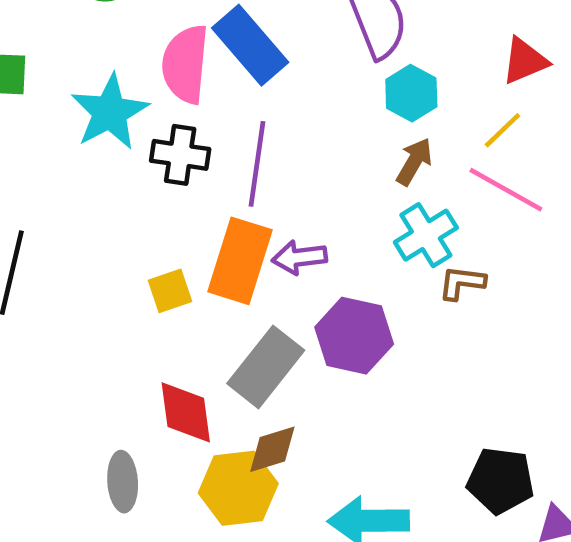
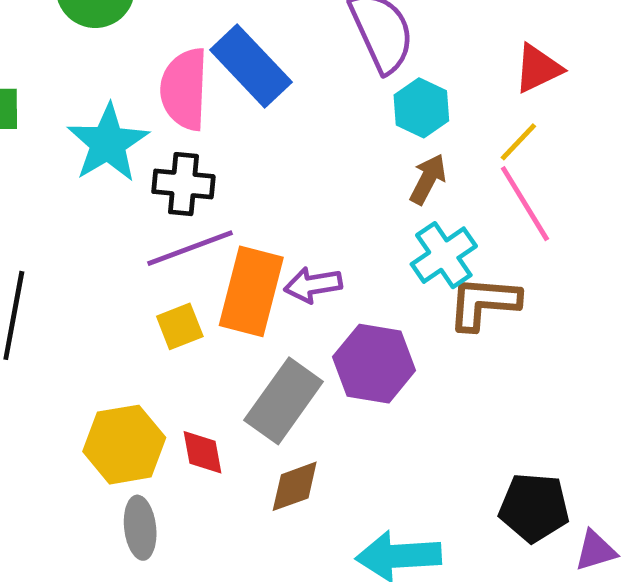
purple line: (257, 164) -> (190, 248), moved, turned 64
pink line: (506, 190) -> (525, 204), turned 32
brown L-shape: (462, 283) -> (484, 303), size x1.5
red diamond: (186, 412) -> (202, 452), size x0.7
yellow hexagon: (238, 488) -> (124, 445), moved

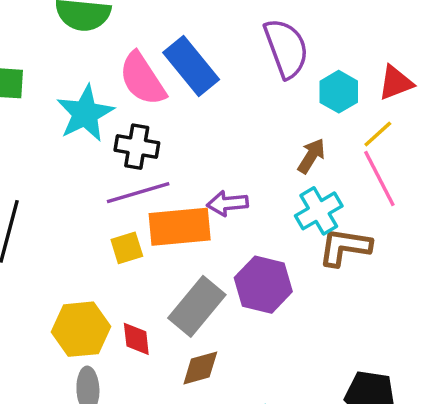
pink semicircle: (184, 89) -> (142, 79), turned -40
cyan hexagon: (421, 108) -> (339, 92), moved
purple arrow: (313, 285) -> (227, 203), moved
orange rectangle: (251, 291) -> (180, 227), turned 66

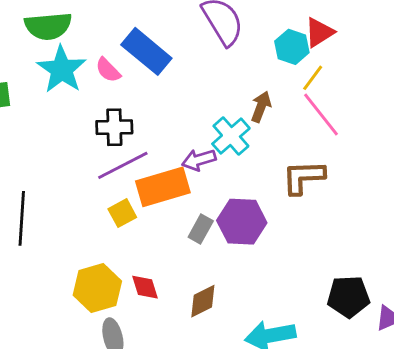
pink semicircle: (142, 79) -> (108, 70), size x0.6
cyan hexagon: (339, 92) -> (292, 47), moved
cyan star: (85, 113) -> (62, 69), moved
cyan cross: (319, 211) -> (231, 136), moved
gray rectangle: (197, 306) -> (201, 229), moved, size x0.6

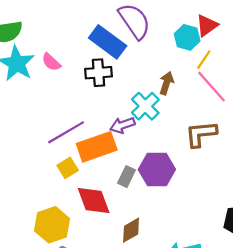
blue rectangle: (146, 51) -> (108, 42), moved
black cross: (114, 127) -> (99, 73), moved
red diamond: (145, 287) -> (94, 200), moved, size x1.6

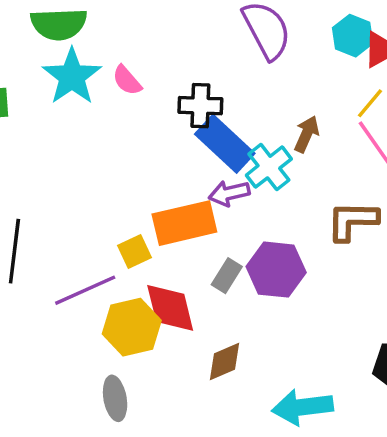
cyan hexagon: (187, 37) -> (353, 36), moved
blue rectangle: (108, 42) -> (225, 144), moved
purple line: (66, 132) -> (85, 290), moved
yellow hexagon: (52, 225) -> (132, 327), moved

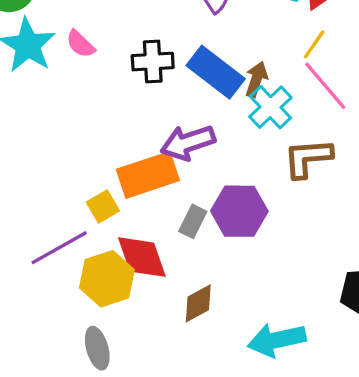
blue rectangle: (225, 144) -> (216, 72), moved
cyan cross: (269, 167) -> (270, 107), moved
purple arrow: (229, 193) -> (188, 143), size x1.4

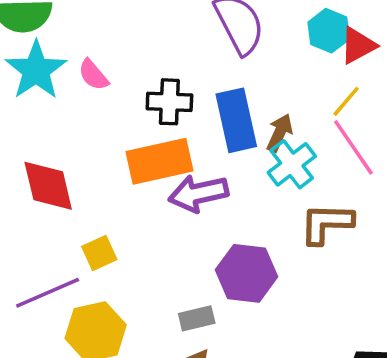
blue rectangle: (216, 72) -> (236, 120), turned 34
orange rectangle: (148, 175) -> (160, 161), moved
gray rectangle: (193, 221) -> (197, 318), moved, turned 44
red diamond: (142, 257) -> (48, 186), moved

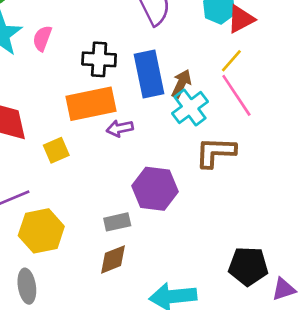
pink semicircle: (93, 75) -> (42, 38), turned 60
purple arrow: (198, 193) -> (120, 128), size x0.6
yellow square: (99, 253) -> (56, 150), moved

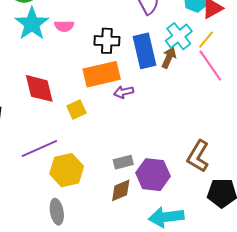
pink semicircle: (42, 38) -> (64, 26), turned -108
cyan cross: (190, 107) -> (179, 36), moved
brown L-shape: (215, 152) -> (198, 156), moved, turned -60
purple hexagon: (155, 189) -> (153, 175), moved

